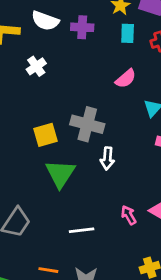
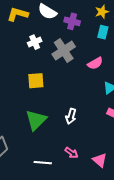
gray cross: (87, 124) -> (64, 50), moved, turned 30
yellow square: (46, 135) -> (36, 81), moved
pink arrow: (129, 215) -> (72, 153), moved, turned 144

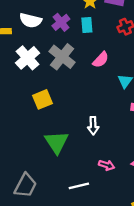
purple cross: (72, 21) -> (61, 22), turned -35
cyan rectangle: (103, 32) -> (87, 25), moved
white cross: (35, 42) -> (28, 58), size x1.5

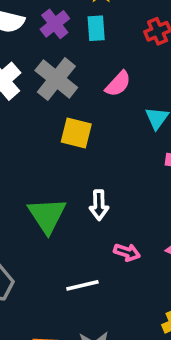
yellow square: (43, 99) -> (76, 133), moved, turned 36
white arrow: (93, 126) -> (99, 205), moved

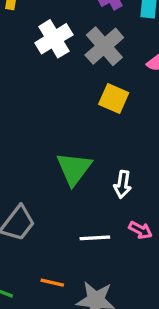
white arrow: (99, 205) -> (123, 184), moved
pink arrow: (127, 252) -> (140, 230), moved

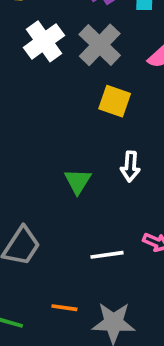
green triangle: (74, 169) -> (78, 181), size x0.7
white arrow: (123, 184) -> (130, 166), moved

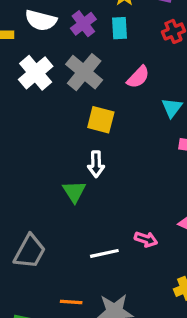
white arrow: (130, 166) -> (96, 164), moved

